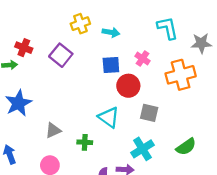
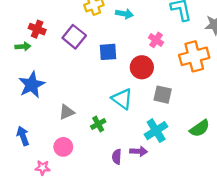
blue square: (111, 65) -> (108, 52), moved
green cross: (85, 142) -> (98, 124), turned -32

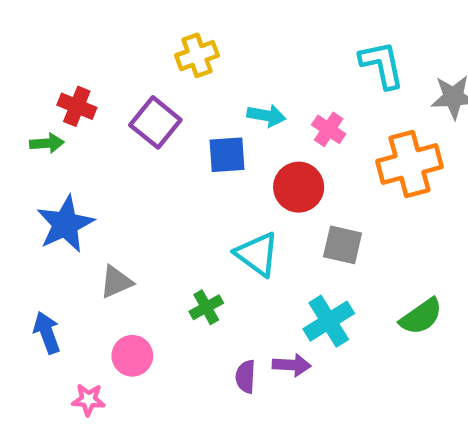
cyan arrow: (124, 14) -> (266, 116), moved
gray triangle: (67, 112) -> (116, 282), moved

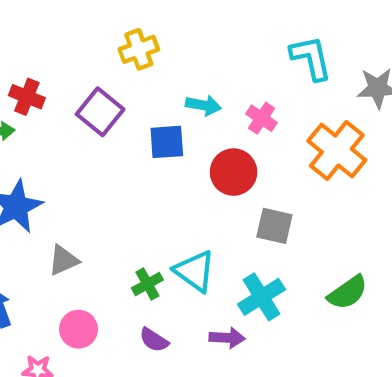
orange cross: (410, 164) -> (337, 151), turned -36
cyan triangle: (257, 254) -> (195, 271), moved
purple semicircle: (246, 377) -> (154, 340), moved, turned -60

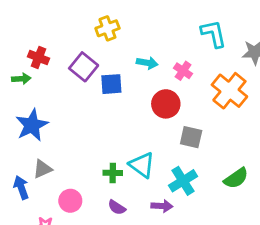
blue square: (167, 142) -> (111, 84), moved
gray triangle: (63, 260) -> (42, 169), moved
green cross: (147, 284) -> (113, 173), turned 30

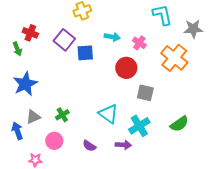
green arrow: (21, 79) -> (17, 49), turned 72
green cross: (113, 173) -> (62, 115), moved, turned -32

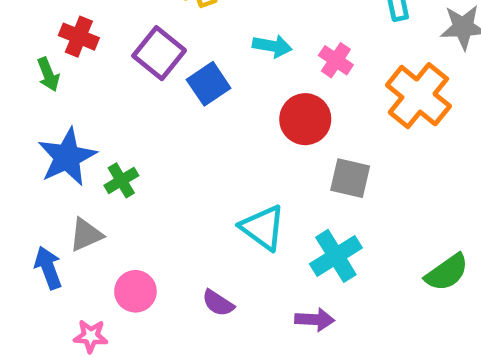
blue square: (85, 53) -> (209, 84), turned -30
green cross: (62, 115) -> (121, 180), moved
green semicircle: (179, 124) -> (447, 272), moved
purple arrow: (123, 145) -> (315, 320), moved

